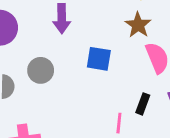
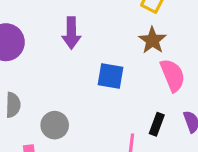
gray circle: (41, 70) -> (55, 125), moved

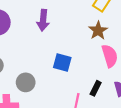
blue square: (110, 76) -> (62, 62), moved

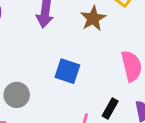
brown star: (98, 31) -> (93, 18), moved

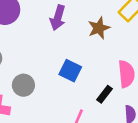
black rectangle: (110, 108) -> (104, 94), moved

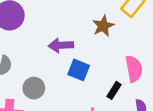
purple arrow: (58, 18) -> (61, 45), moved, turned 75

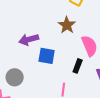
brown star: (103, 26) -> (67, 25), moved

